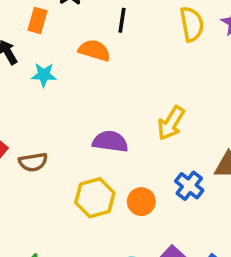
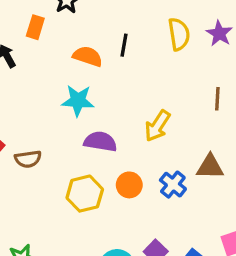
black line: (122, 20) -> (124, 45), moved
cyan star: (44, 75) -> (78, 101), moved, size x1.4
orange circle: (141, 202) -> (129, 185), moved

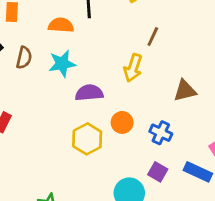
brown line: (217, 99) -> (153, 36), moved, turned 36
brown semicircle: (28, 159) -> (24, 58), moved, turned -55
blue cross: (173, 185) -> (161, 133), moved

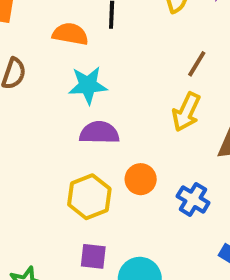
cyan star: (62, 64) -> (88, 85), moved
yellow arrow: (133, 68) -> (186, 112), moved
purple square: (158, 172) -> (93, 256), moved, turned -30

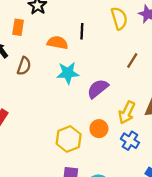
yellow arrow: (186, 112) -> (127, 112), moved
purple semicircle: (99, 133) -> (98, 89), moved, turned -40

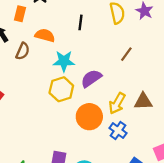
orange semicircle: (57, 43) -> (45, 35), moved
orange circle: (99, 129) -> (89, 117), size x1.5
yellow hexagon: (69, 139) -> (61, 89), moved

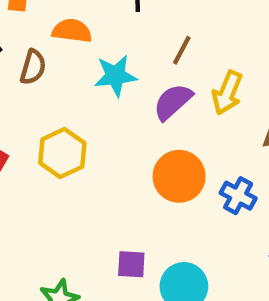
brown line: (126, 54) -> (182, 50), moved
yellow hexagon: (61, 89) -> (62, 153), moved
yellow arrow: (117, 103) -> (227, 93), moved

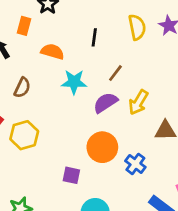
brown semicircle: (33, 67) -> (22, 88), moved
yellow hexagon: (62, 153) -> (24, 135), moved
purple square: (131, 264) -> (71, 175), moved

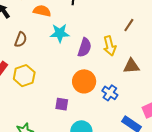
brown line: (115, 73) -> (129, 25), moved
yellow arrow: (138, 102) -> (110, 46), turned -42
purple semicircle: (105, 103) -> (85, 47), turned 144

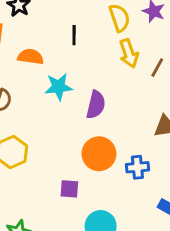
yellow arrow: (110, 46) -> (129, 53), moved
blue cross: (110, 93) -> (137, 167), turned -35

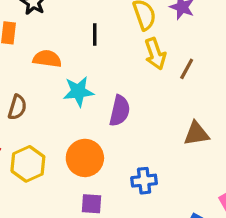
orange circle: (99, 154) -> (85, 158), moved
blue cross: (137, 167) -> (144, 181), moved

